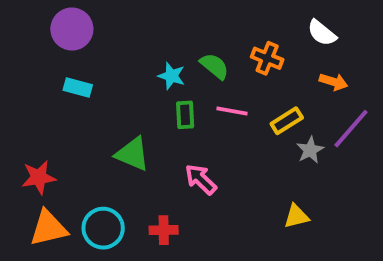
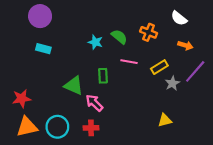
green rectangle: (185, 115) -> (103, 76), moved
pink arrow: (201, 179) -> (94, 103), moved

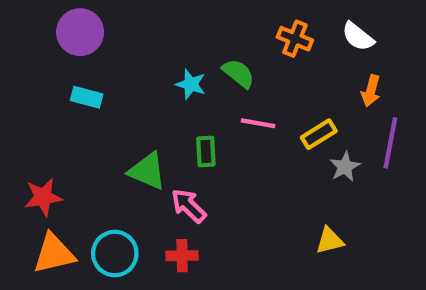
orange cross: (149, 32) -> (295, 39), moved
orange arrow: (185, 45) -> (371, 91), turned 88
purple line: (195, 71) -> (390, 143), turned -30

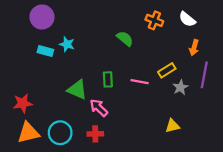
cyan star: (191, 84) -> (67, 44), moved
pink line: (258, 123) -> (140, 82), moved

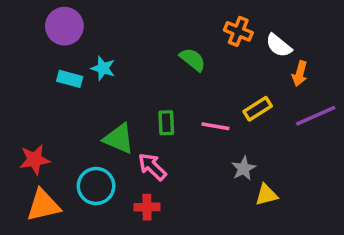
white semicircle: (187, 19) -> (279, 45), moved
purple line: (204, 75) -> (316, 116), turned 55
gray star: (180, 87) -> (244, 168), moved
cyan circle: (60, 133) -> (96, 186), moved

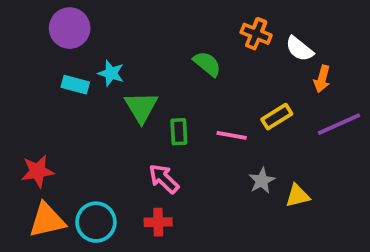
green triangle: (119, 139) -> (141, 107), moved, turned 36
cyan circle: (96, 186) -> (96, 222), moved
yellow triangle: (266, 195) -> (298, 196), moved

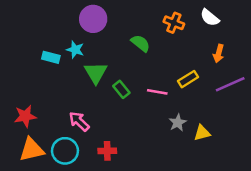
purple circle: (70, 28) -> (93, 19), moved
white semicircle: (299, 49) -> (210, 18), moved
green rectangle: (179, 132) -> (121, 89), turned -36
pink arrow: (164, 179) -> (79, 121), moved

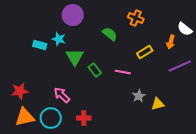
white semicircle: (210, 18) -> (185, 29), moved
yellow rectangle: (188, 79) -> (145, 52), moved

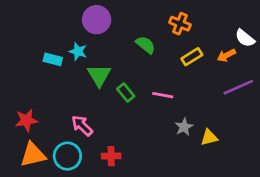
orange arrow: (171, 42) -> (226, 55), turned 48
yellow rectangle: (145, 52) -> (192, 57), moved

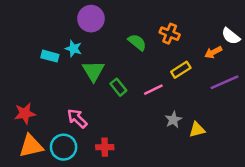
orange cross: (180, 24) -> (170, 34), moved
yellow rectangle: (192, 57) -> (181, 70), moved
pink line: (163, 95) -> (153, 90), turned -36

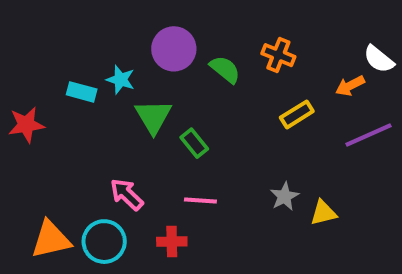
purple circle: (91, 19) -> (174, 49), moved
pink line: (153, 90) -> (200, 201), moved, turned 30
red star: (25, 113) -> (26, 125), moved

